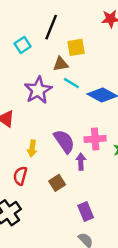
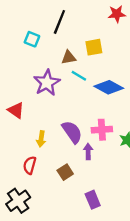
cyan square: (23, 45) -> (32, 39), turned -35
yellow square: (76, 47) -> (94, 47), moved

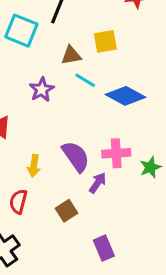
cyan square: (32, 39) -> (21, 31), size x1.5
purple star: (47, 83) -> (42, 90), size x0.7
purple arrow: (88, 151) -> (98, 183), turned 35

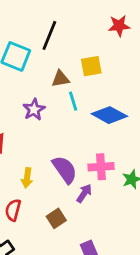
cyan line: (85, 80) -> (73, 101), turned 42

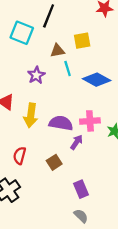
purple semicircle: (65, 170) -> (61, 123), turned -45
yellow arrow: (27, 178) -> (31, 115), moved, size x1.5

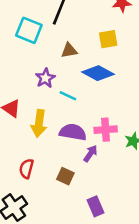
yellow square: (82, 41) -> (108, 39), moved
cyan line: (68, 68) -> (68, 96), moved, turned -48
blue diamond: (97, 80) -> (98, 73), moved
brown square: (54, 162) -> (65, 176), turned -32

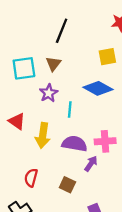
cyan square: (29, 30) -> (24, 68), moved, turned -30
brown triangle: (69, 50) -> (53, 64), moved, turned -42
cyan line: (68, 96) -> (70, 110), turned 70

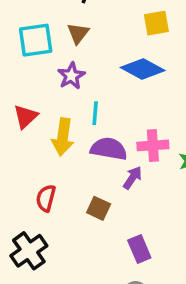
cyan line: (70, 110) -> (95, 113), moved
red triangle: (17, 121) -> (25, 117), turned 42

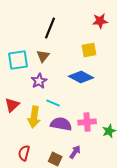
cyan line: (95, 113) -> (53, 103), turned -72
purple arrow: (132, 178) -> (75, 152), moved

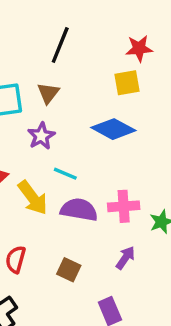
red star: (100, 21) -> (139, 48), moved
yellow arrow: (34, 117) -> (33, 198), turned -45
purple arrow: (75, 152) -> (125, 258), moved

